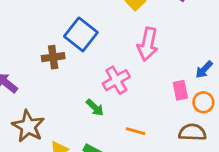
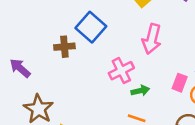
pink rectangle: (180, 90) -> (180, 83), turned 30
green arrow: (95, 108) -> (140, 91), moved, turned -60

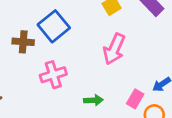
pink cross: (121, 71) -> (53, 75), moved

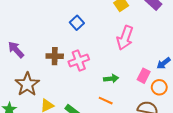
blue square: (54, 26) -> (77, 23), size x0.6
brown cross: (23, 42) -> (55, 56), moved

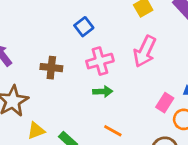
pink cross: (79, 61) -> (100, 61), moved
green arrow: (111, 79) -> (103, 91), moved

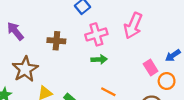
pink rectangle: (165, 103) -> (151, 67), turned -63

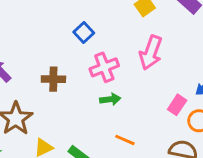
pink rectangle: (151, 67) -> (177, 105), turned 70

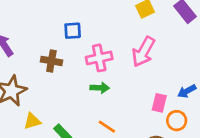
blue square: (84, 32) -> (73, 31), moved, turned 30
pink rectangle: (177, 105) -> (159, 103), turned -30

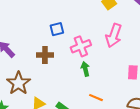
green arrow: (100, 88) -> (85, 69), turned -96

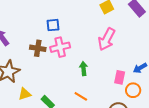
pink cross: (81, 46) -> (60, 47), moved
green arrow: (85, 69) -> (84, 68), moved

